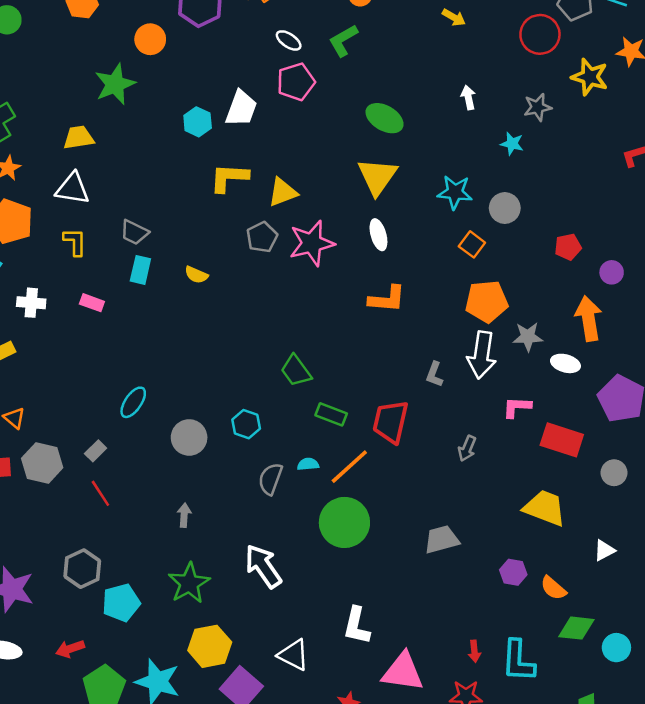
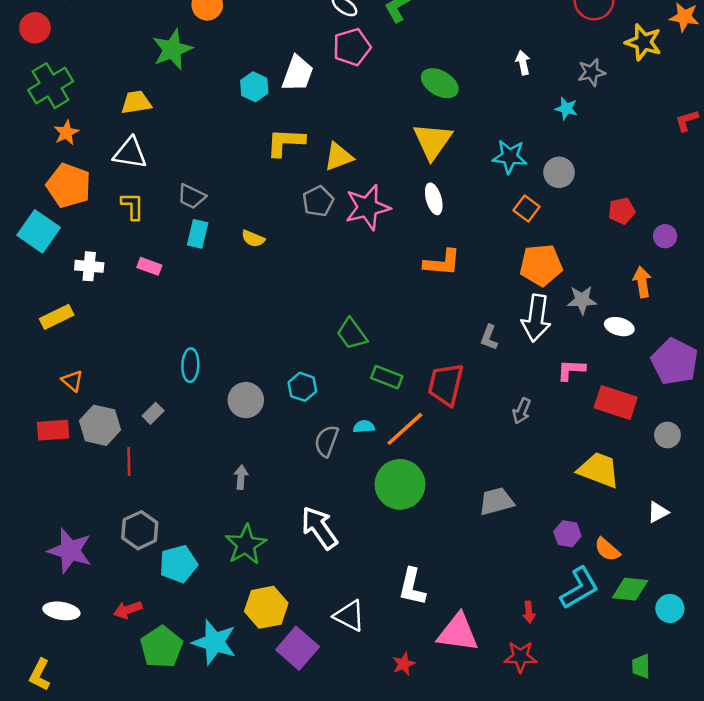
orange arrow: (589, 319) -> (642, 282), size x0.7
cyan ellipse: (133, 402) -> (190, 365), turned -32
red line: (100, 493) -> (129, 461), moved, turned 32
cyan L-shape: (518, 661) -> (580, 588), moved, turned -123

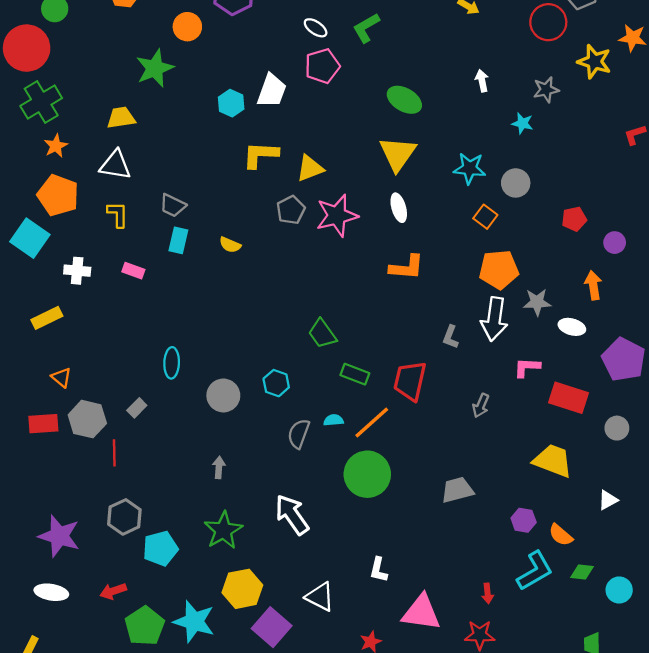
red circle: (35, 28) -> (27, 48), size x1.6
white L-shape: (412, 587) -> (379, 570), size x0.7
green diamond: (630, 589) -> (582, 572), size x0.7

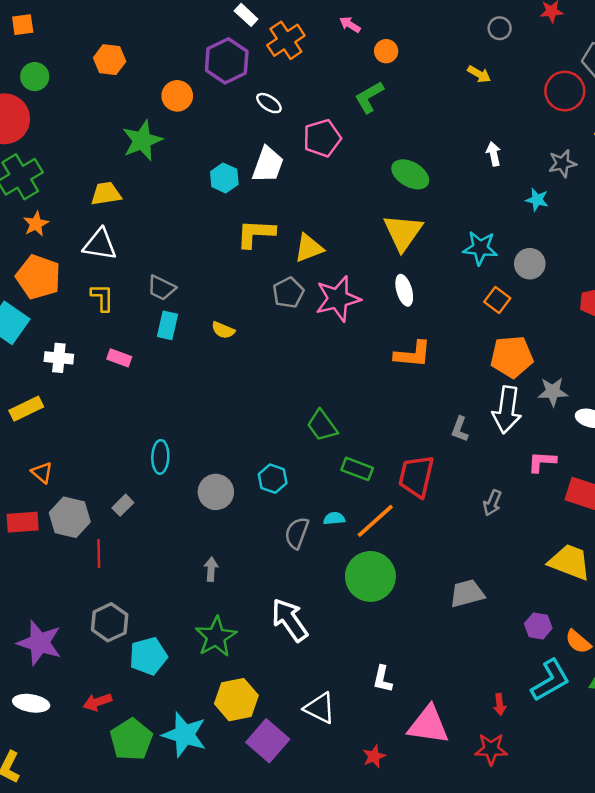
white ellipse: (316, 28) -> (269, 103), moved

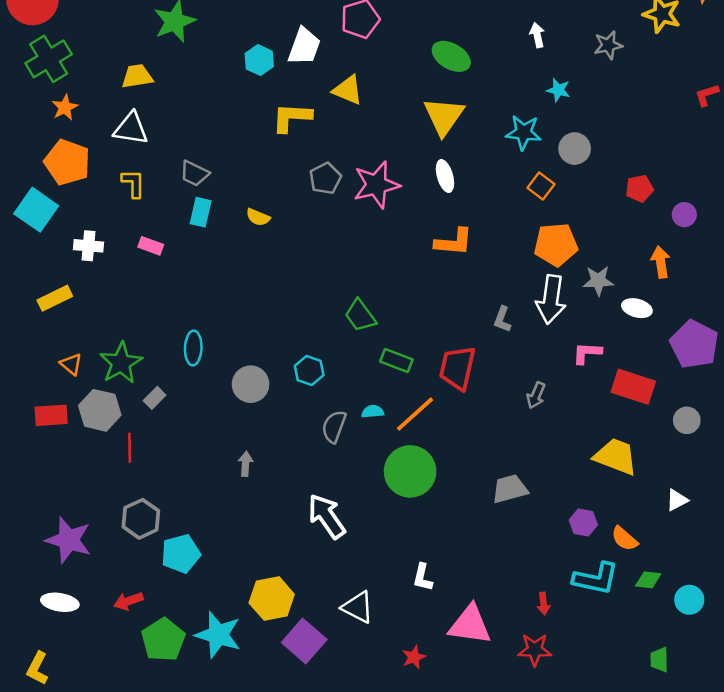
cyan star: (537, 200) -> (558, 90), moved
yellow triangle: (309, 248) -> (348, 90), moved, turned 44
green star: (216, 637) -> (121, 363), moved
cyan L-shape: (550, 680) -> (596, 579), turned 42

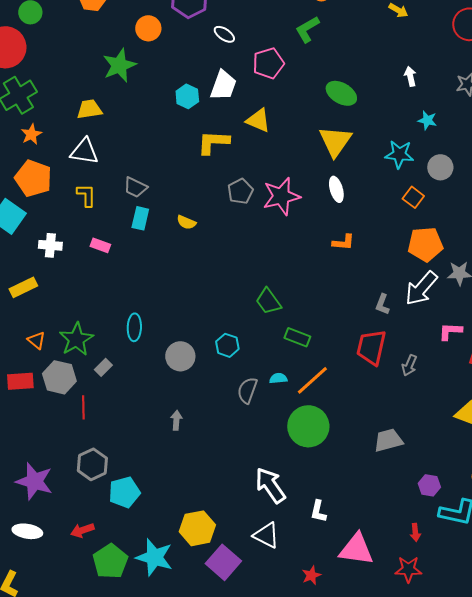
orange L-shape: (454, 242) -> (343, 242), size x0.7
white arrow: (551, 299) -> (421, 288), turned 33
red trapezoid: (457, 368) -> (371, 347), moved
white arrow: (327, 516) -> (270, 485), moved
purple hexagon: (583, 523) -> (429, 485), moved

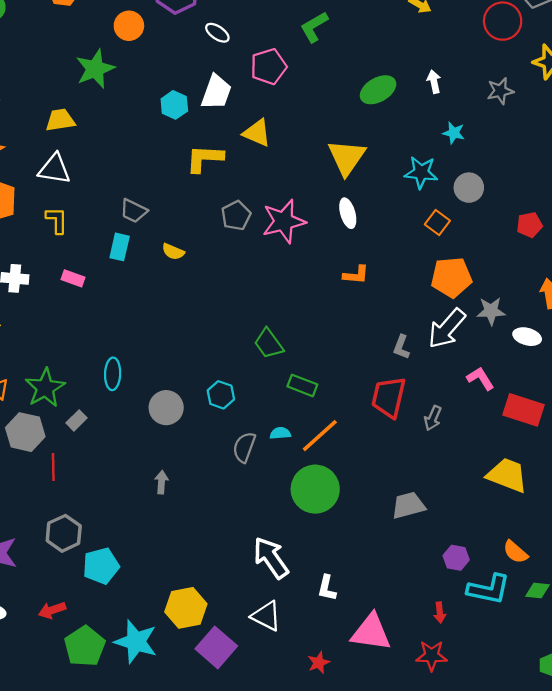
green ellipse: (341, 93) -> (378, 90), moved, turned -60
gray trapezoid: (135, 187) -> (134, 211), moved
pink L-shape: (450, 331) -> (480, 379), turned 55

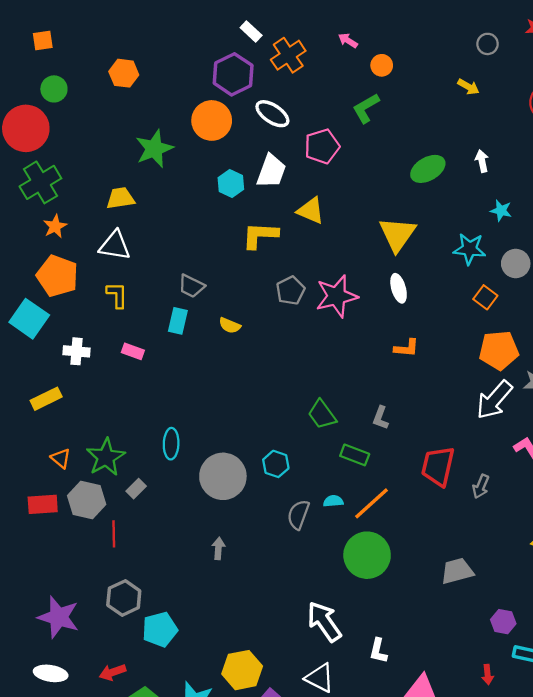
orange circle: (129, 26) -> (212, 120), moved, size x1.4
white ellipse: (217, 33) -> (272, 114), size x1.4
gray L-shape: (401, 347) -> (381, 418), moved
gray circle: (166, 408) -> (223, 476), size x1.4

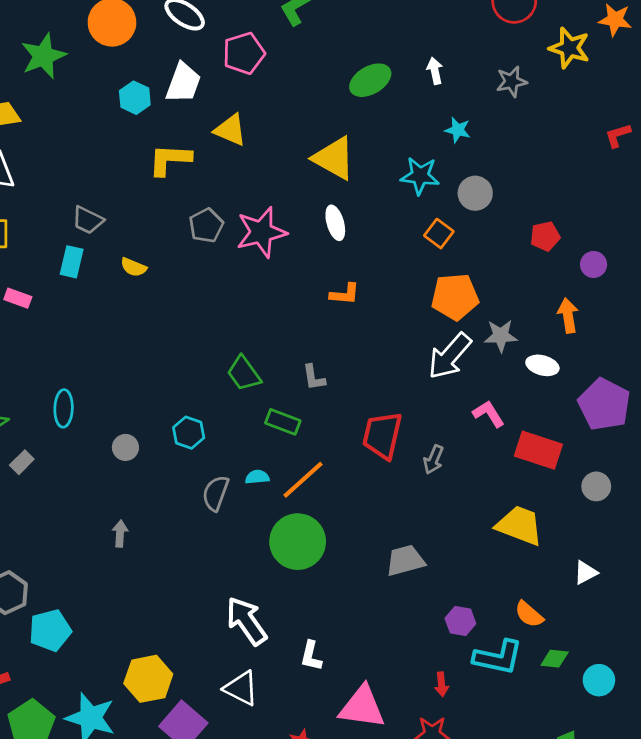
yellow triangle: (397, 234) -> (334, 158), turned -36
gray L-shape: (381, 418) -> (314, 377), turned -30
gray circle: (223, 476) -> (125, 447), size x0.5

